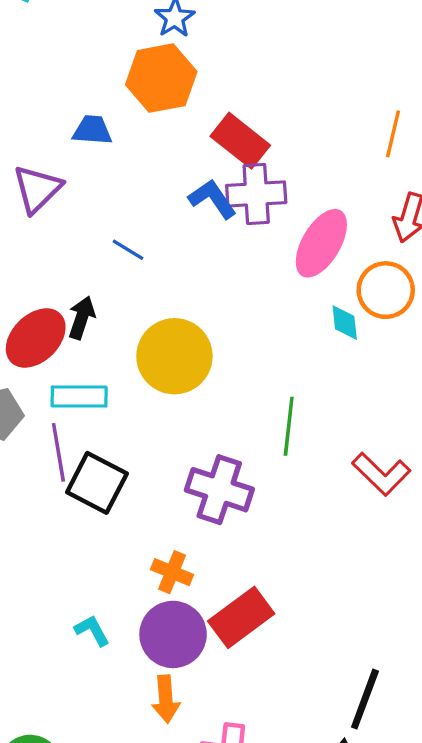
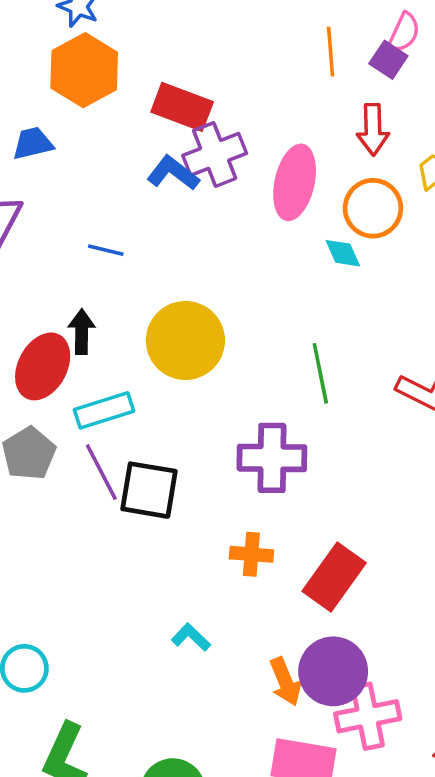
purple circle: (173, 634) -> (333, 671), moved

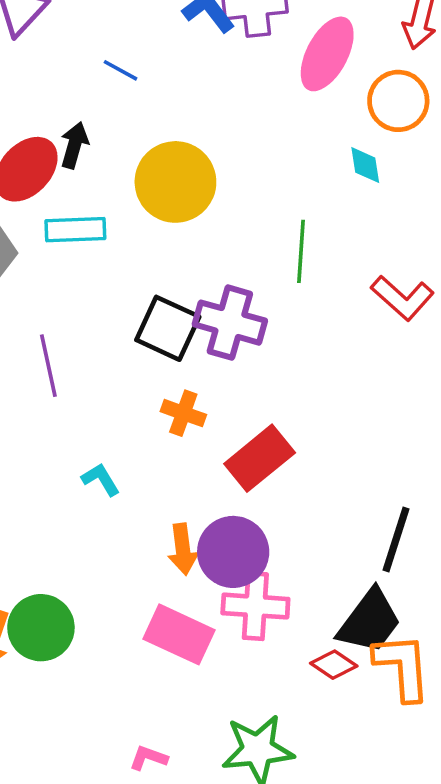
cyan diamond: (343, 253) -> (365, 165), moved
purple line: (101, 472) -> (48, 366), moved
black square: (149, 490) -> (168, 328), moved

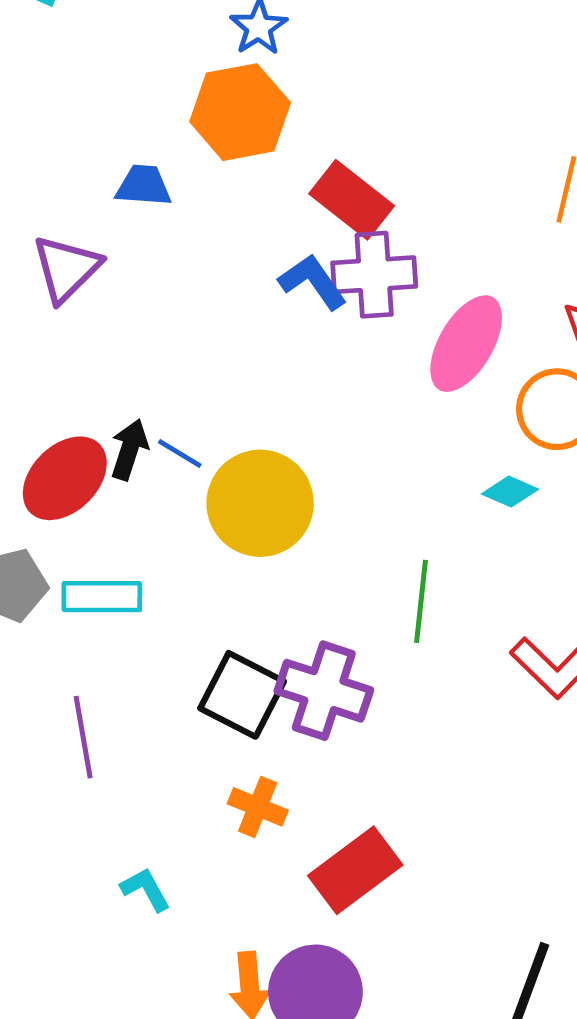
blue line: (121, 70) -> (180, 454), moved
cyan diamond: (365, 165) -> (510, 492), turned -60
cyan rectangle: (75, 230) -> (102, 597), moved

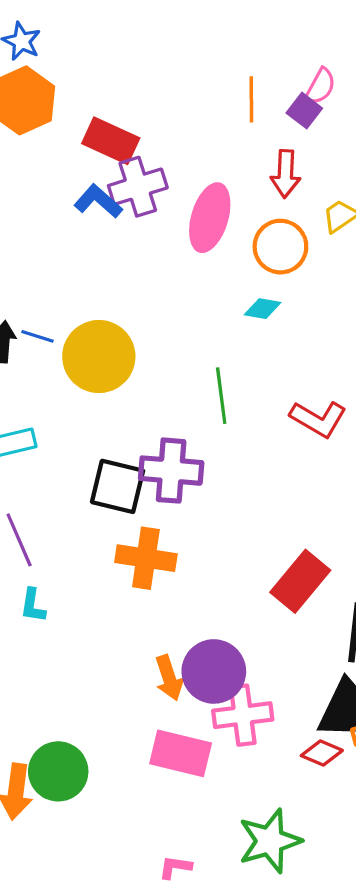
orange cross: (258, 807) -> (146, 558), size x1.5
red rectangle: (355, 870) -> (300, 581), moved
cyan L-shape: (146, 889) -> (33, 606), moved, turned -129

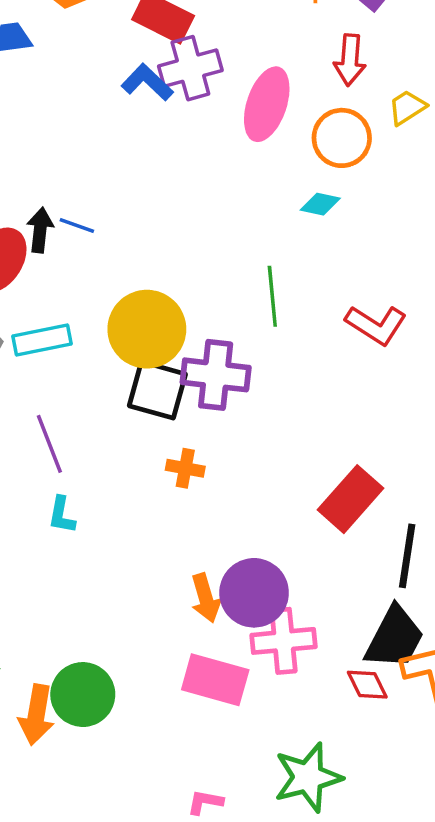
yellow circle: (99, 357) -> (147, 329), moved
orange cross: (146, 558) -> (185, 468), size x0.6
red diamond: (322, 753) -> (367, 685), turned 39

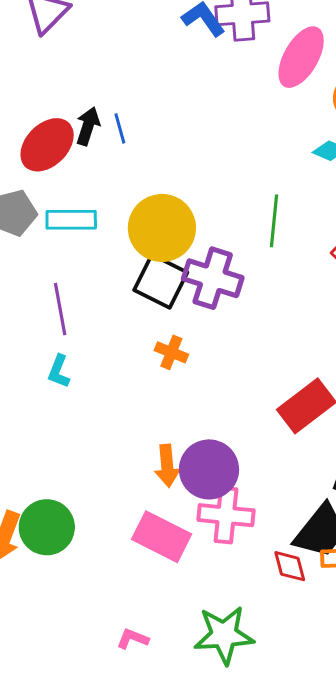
blue line: (77, 226) -> (120, 128), turned 44

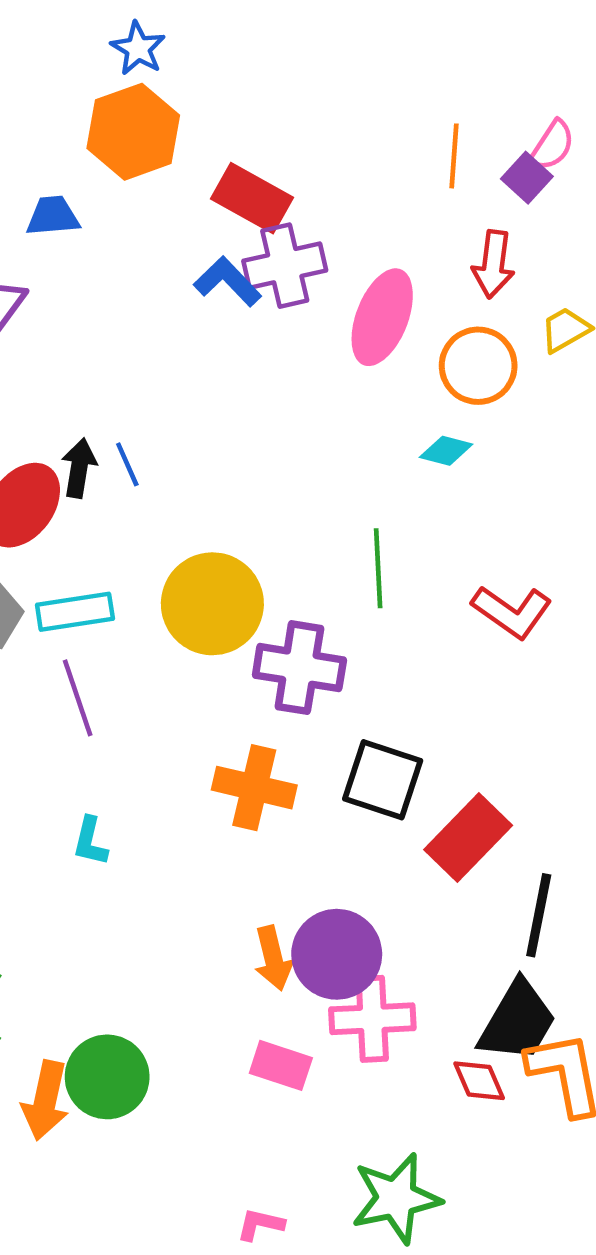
black square: (161, 281) -> (383, 780), moved
purple line: (60, 309) -> (78, 698), moved
orange cross: (171, 352) -> (254, 788), size x1.6
pink rectangle: (162, 537) -> (281, 1065), size x0.7

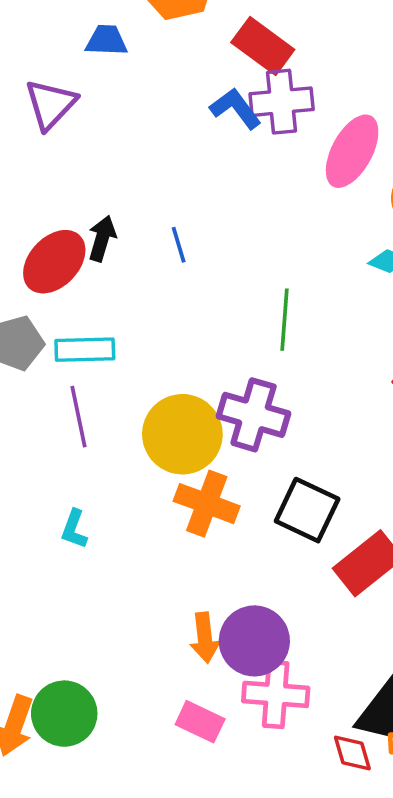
blue line: (127, 464) -> (179, 245), moved
green line: (378, 568) -> (284, 320), moved
yellow circle: (212, 604) -> (182, 434), moved

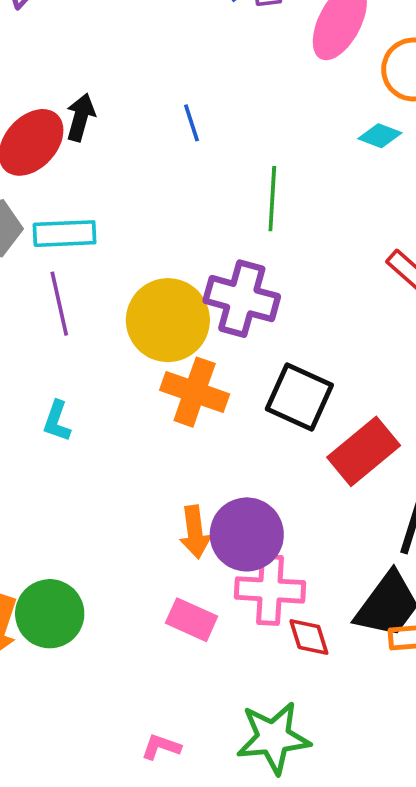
blue line: (179, 245) -> (192, 123), moved
red diamond: (352, 753) -> (309, 637), moved

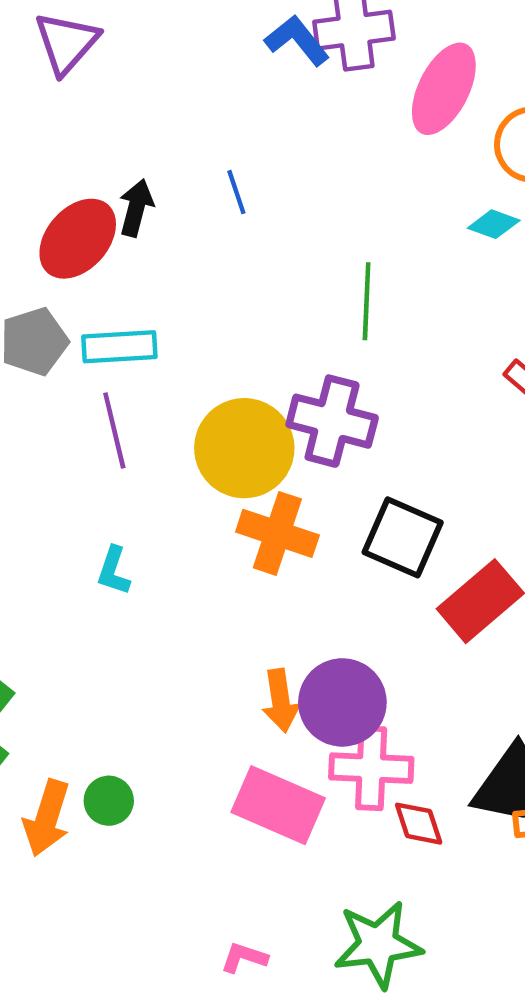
blue line: (192, 123) -> (236, 192), moved
green circle: (50, 614) -> (109, 801), size x0.6
pink rectangle: (192, 620) -> (278, 805), size x1.5

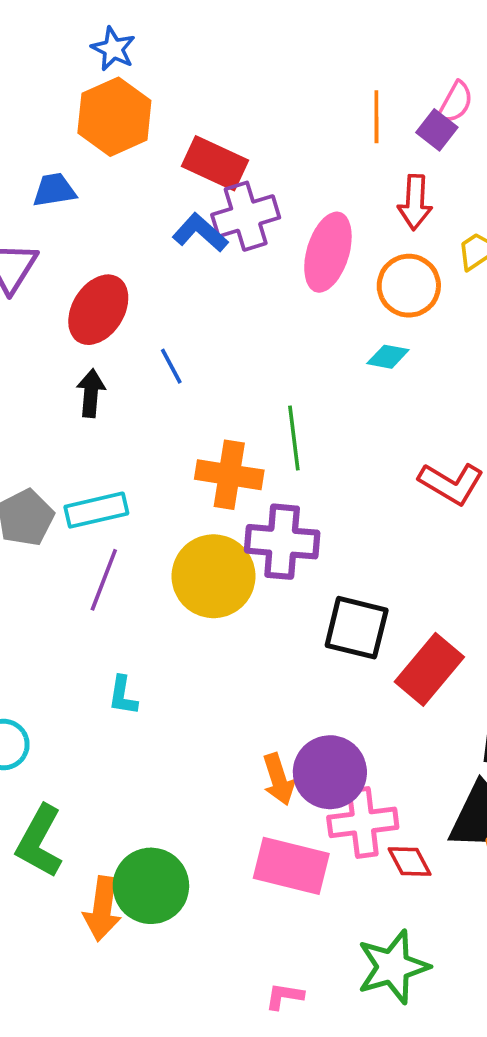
red ellipse: (78, 239) -> (98, 310), moved
purple line: (114, 431) -> (104, 580), turned 44
orange cross: (277, 533) -> (229, 475), moved
green circle: (109, 801) -> (151, 886), size x1.8

